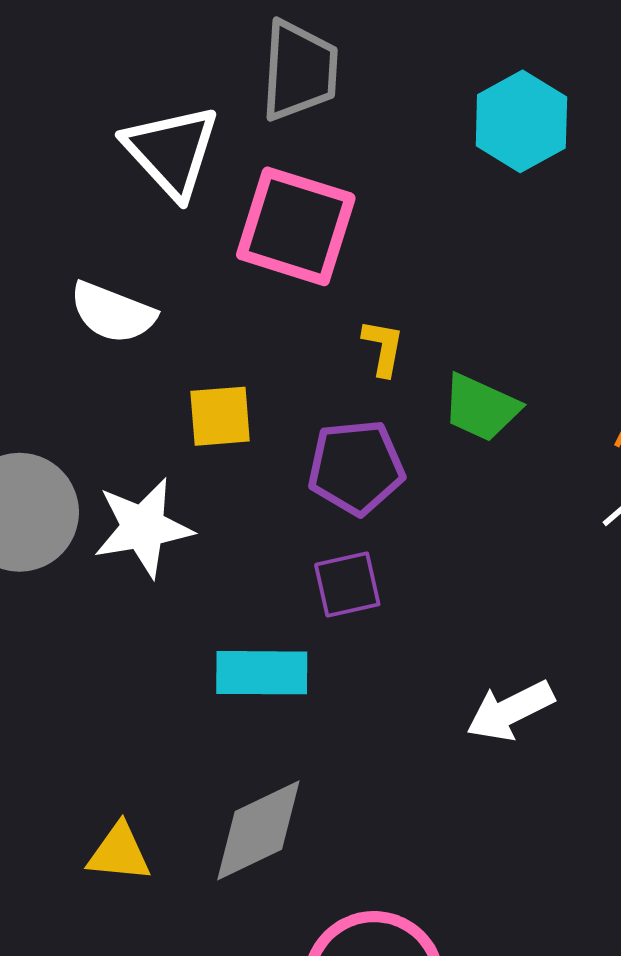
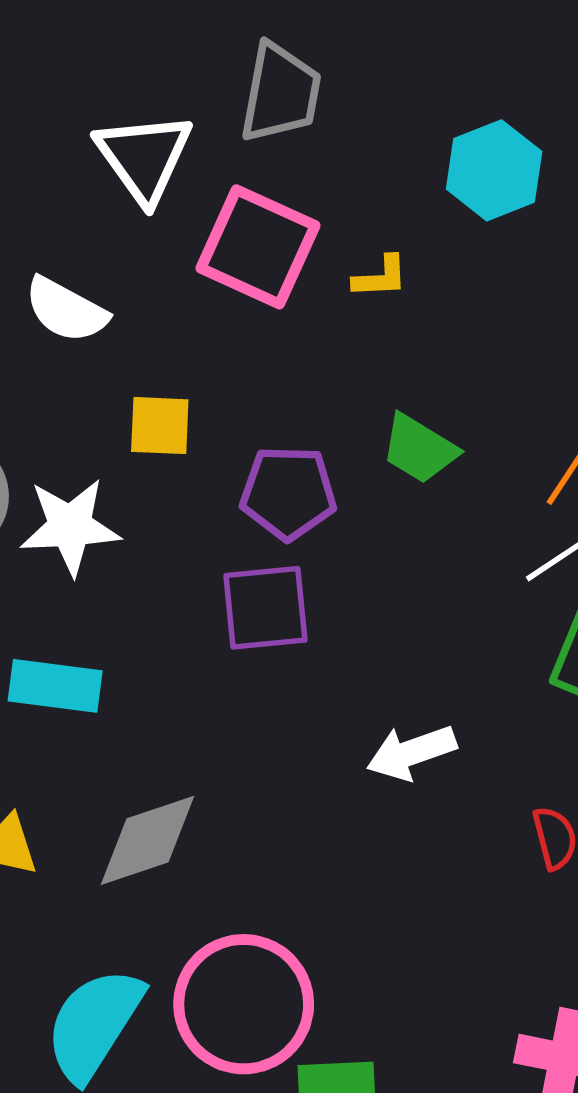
yellow L-shape: (383, 348) -> (380, 277), moved, turned 70
purple square: (347, 585) -> (265, 608), size x1.4
cyan rectangle: (262, 673) -> (55, 686), moved

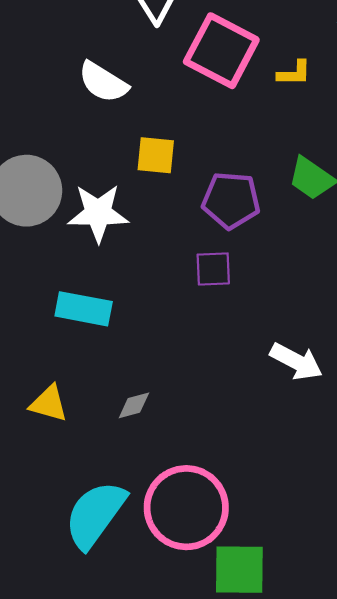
purple square: (265, 608) -> (213, 269), size x0.7
white arrow: (411, 752) -> (296, 361), turned -136
gray diamond: (148, 840) -> (134, 405), size x0.5

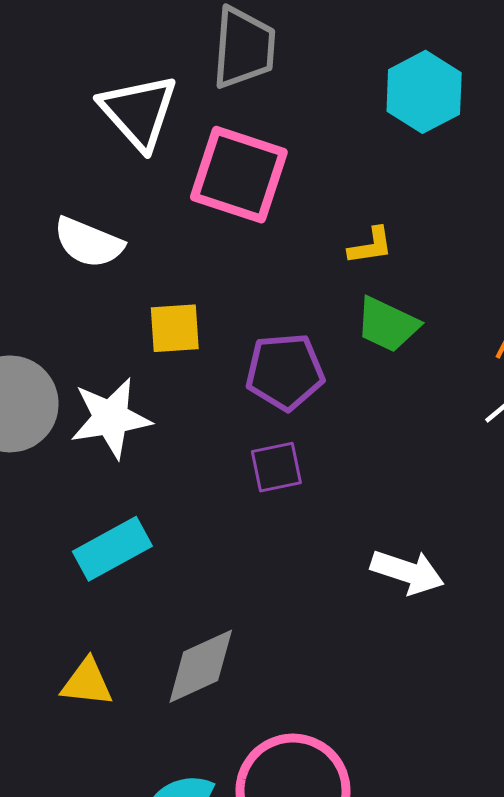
yellow L-shape: (294, 73) -> (371, 246), moved
cyan rectangle: (84, 309) -> (112, 549), turned -30
gray diamond: (134, 405) -> (201, 666), size x1.8

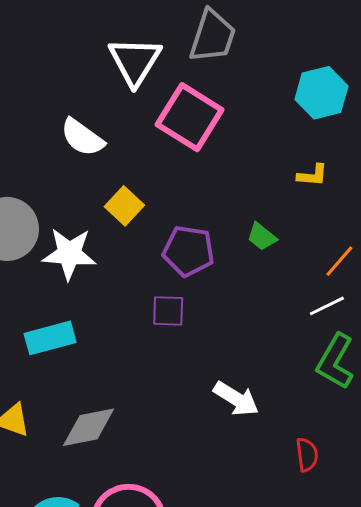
yellow L-shape: (371, 246) -> (312, 175), moved
green trapezoid: (387, 325) -> (262, 237), size x0.7
yellow square: (175, 328) -> (124, 206), turned 33

